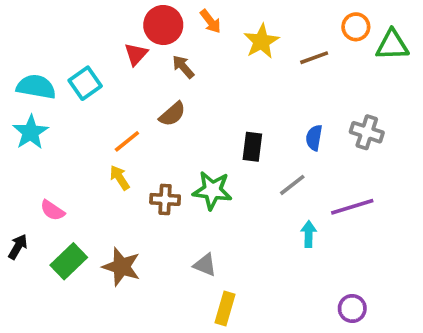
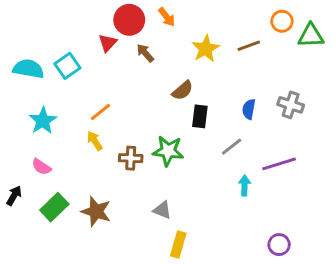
yellow star: (261, 41) -> (206, 49), moved
brown semicircle: (172, 114) -> (183, 90), moved
cyan star: (31, 132) -> (43, 121), moved

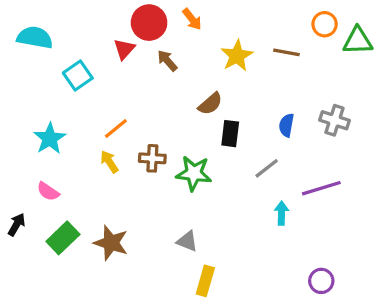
brown line: (249, 46) -> (286, 52), turned 30
cyan semicircle: (28, 69) -> (35, 37), moved
brown cross: (131, 158) -> (152, 158), moved

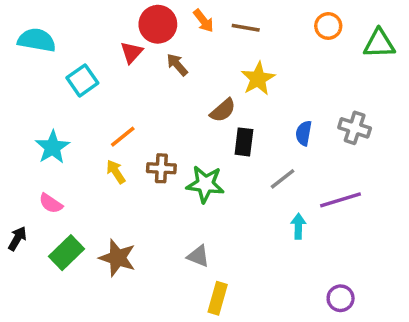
orange circle: (325, 24) -> (328, 26), moved
brown line: (286, 52) -> (246, 28), moved
yellow star: (237, 56) -> (258, 79), moved

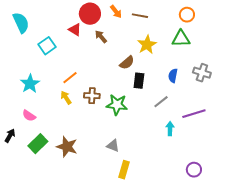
cyan semicircle: (37, 40) -> (21, 23), turned 55
green triangle: (379, 44) -> (181, 39), moved
red triangle: (132, 52) -> (75, 30), turned -40

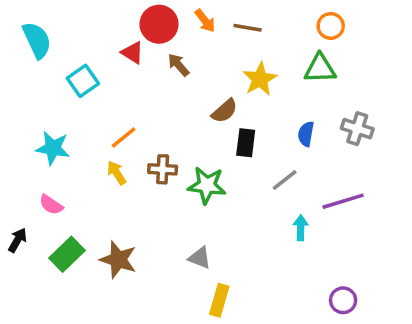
cyan star: (30, 84) -> (53, 148), turned -30

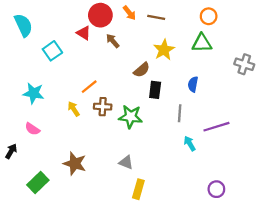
gray cross: (357, 129) -> (244, 64), moved
orange line: (124, 137) -> (89, 87), moved
gray line: (285, 180) -> (180, 113), turned -48
cyan arrow: (301, 228) -> (190, 143), turned -32
green rectangle: (67, 254) -> (38, 182), moved

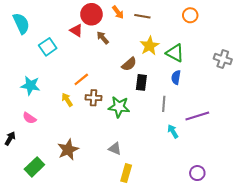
green triangle: (202, 43) -> (175, 53), moved, turned 30
brown star: (75, 164) -> (68, 150), turned 30

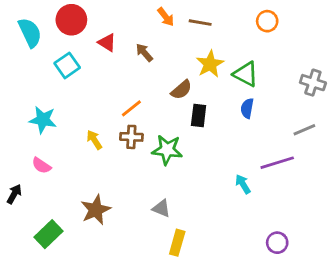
red circle: (91, 14) -> (71, 20), moved
orange line: (81, 79) -> (131, 108), moved
gray line: (164, 104) -> (304, 130), moved, turned 63

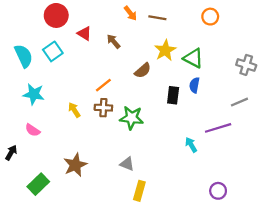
cyan semicircle: (30, 33) -> (24, 56), moved
black rectangle: (199, 115) -> (173, 95), moved

